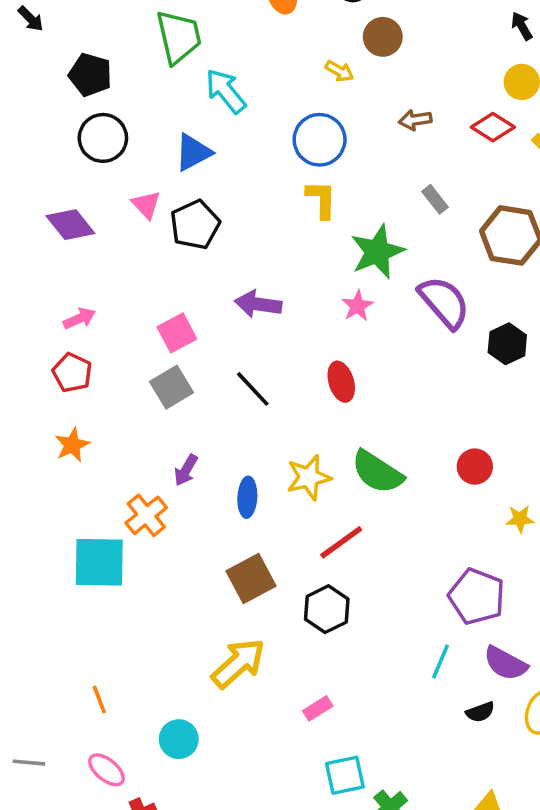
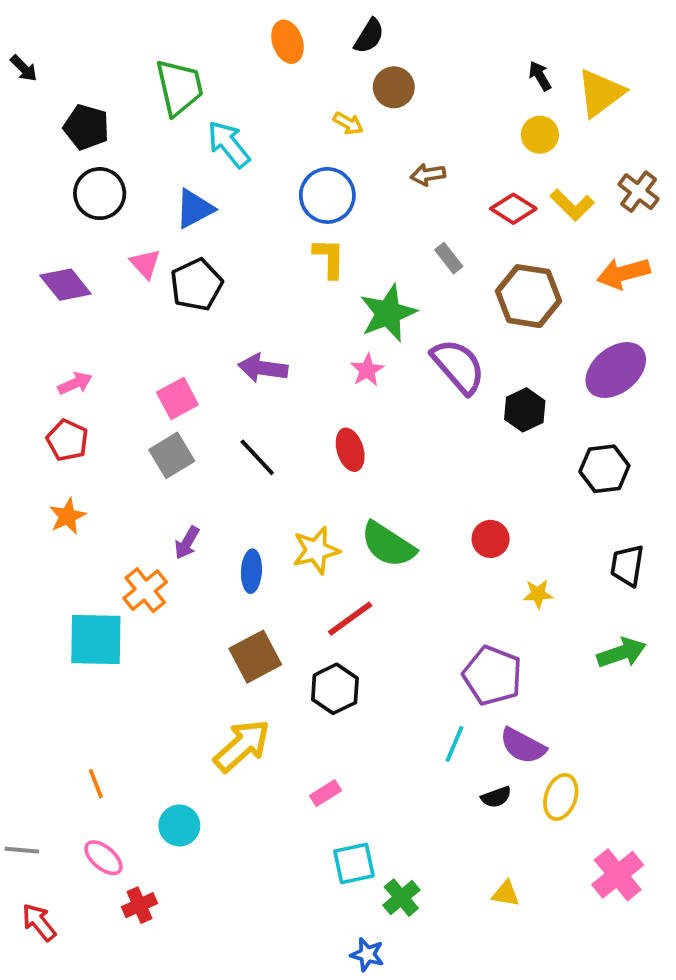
red diamond: (493, 127) -> (513, 209), moved

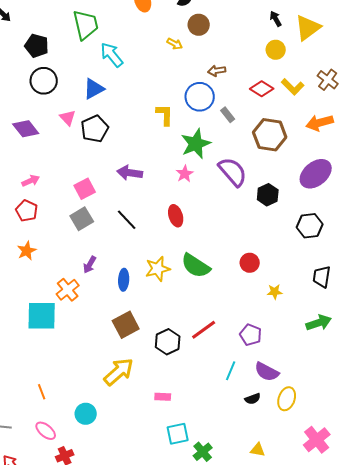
blue circle: (327, 195) -> (200, 97), moved
red line: (350, 619) -> (204, 330), moved
purple pentagon: (492, 676) -> (251, 335), size x0.7
pink rectangle: (325, 793) -> (163, 397), turned 35

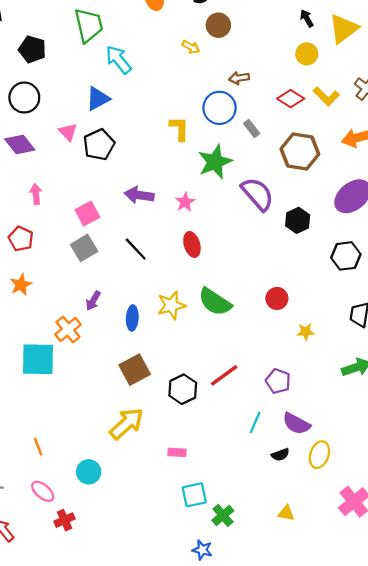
black circle: (44, 81) -> (24, 98), moved
pink star: (185, 174) -> (185, 202), moved
pink arrow: (31, 181) -> (36, 194), moved, turned -72

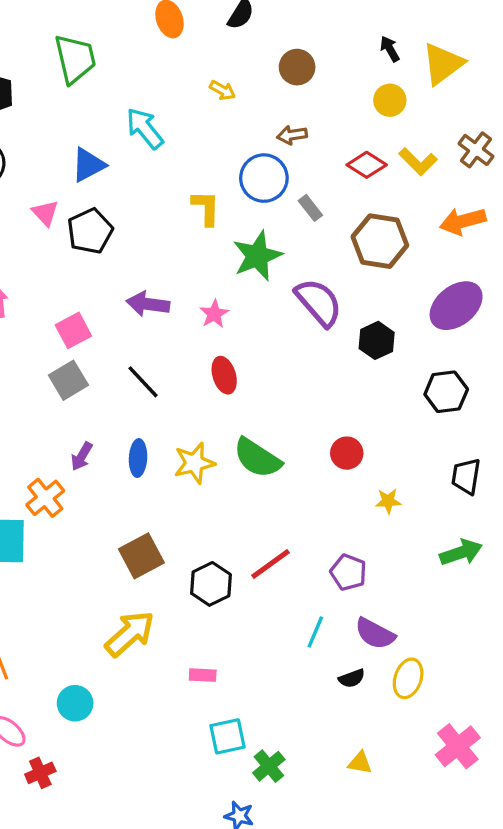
brown circle: (218, 25) -> (297, 67), moved
cyan arrow: (118, 60) -> (145, 128), moved
blue ellipse: (132, 318) -> (138, 458), moved

